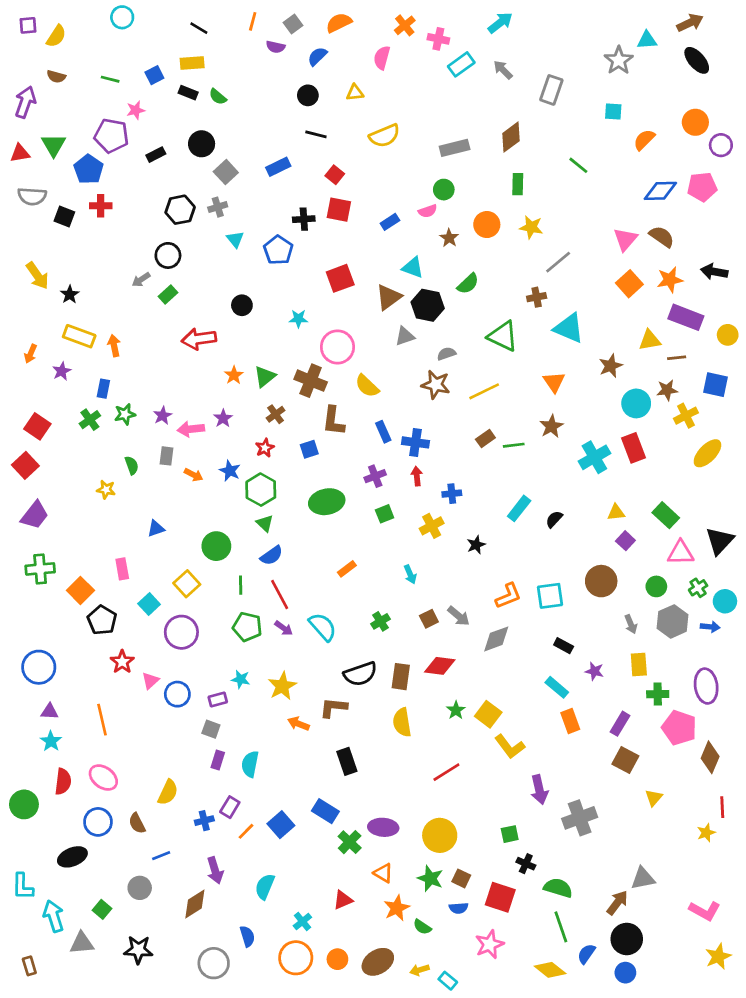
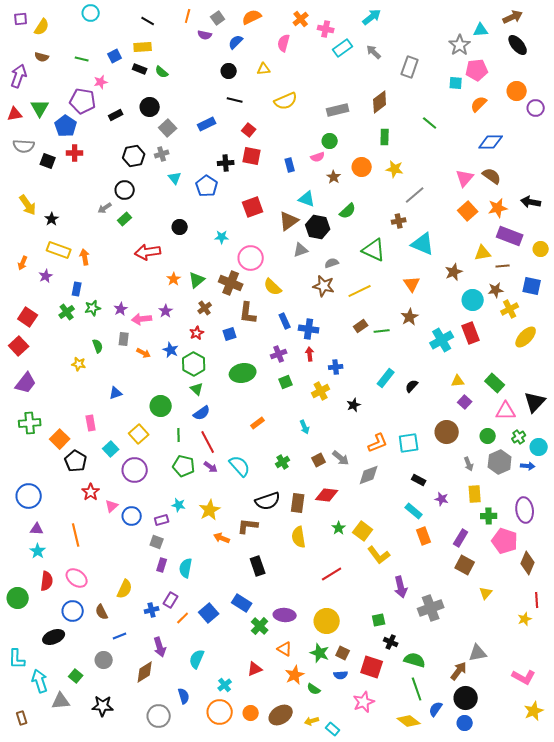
pink pentagon: (702, 187) -> (477, 70), moved
blue rectangle: (390, 222) -> (290, 165), turned -72

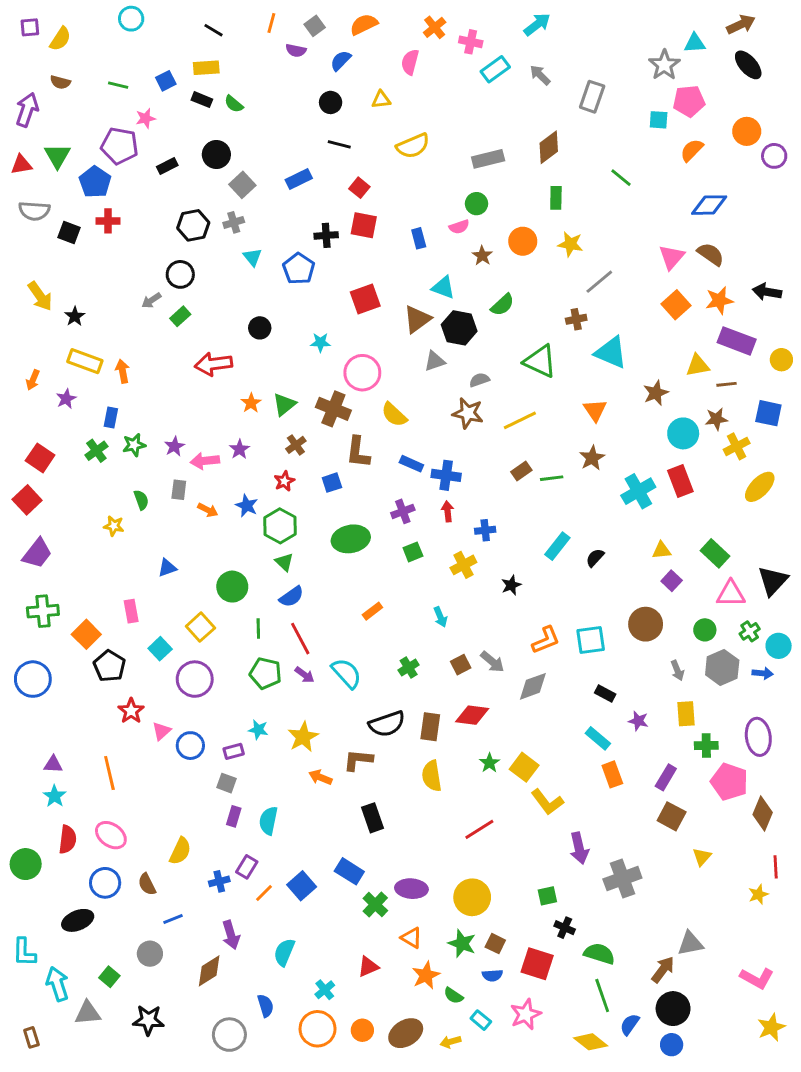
blue rectangle: (285, 321) -> (411, 464), turned -42
blue circle: (29, 496) -> (33, 679), moved
cyan rectangle: (333, 729) -> (481, 1020), moved

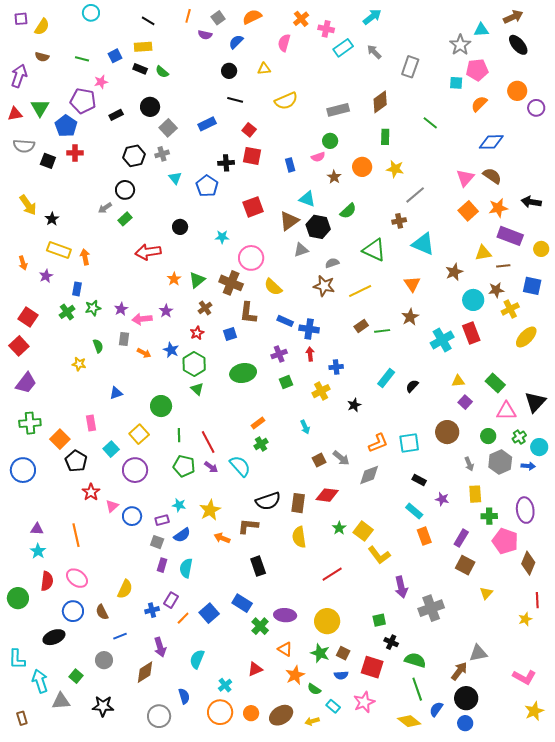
orange arrow: (33, 380) -> (23, 263), turned -40
blue semicircle: (292, 597) -> (182, 535), moved
green cross: (409, 668) -> (261, 444), moved

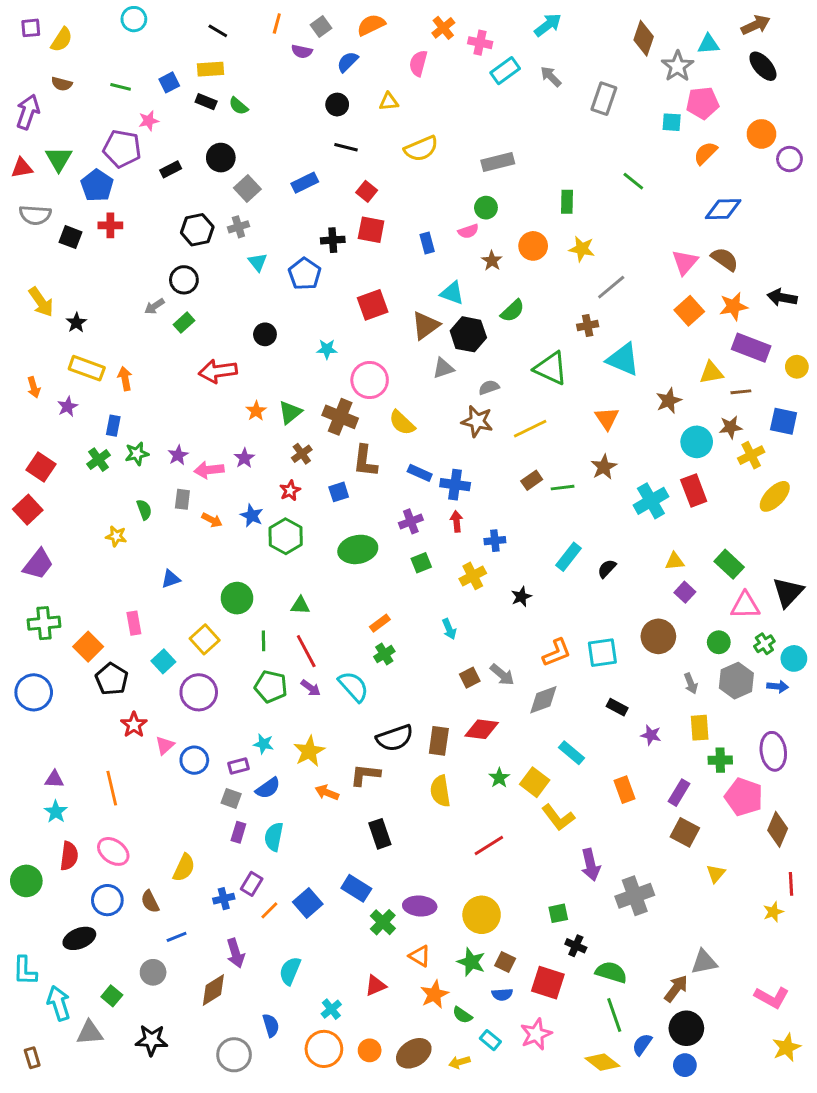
brown diamond: (380, 102) -> (644, 38), moved, turned -35
green triangle: (197, 389) -> (300, 605), moved, turned -40
cyan rectangle: (414, 511) -> (571, 753), moved

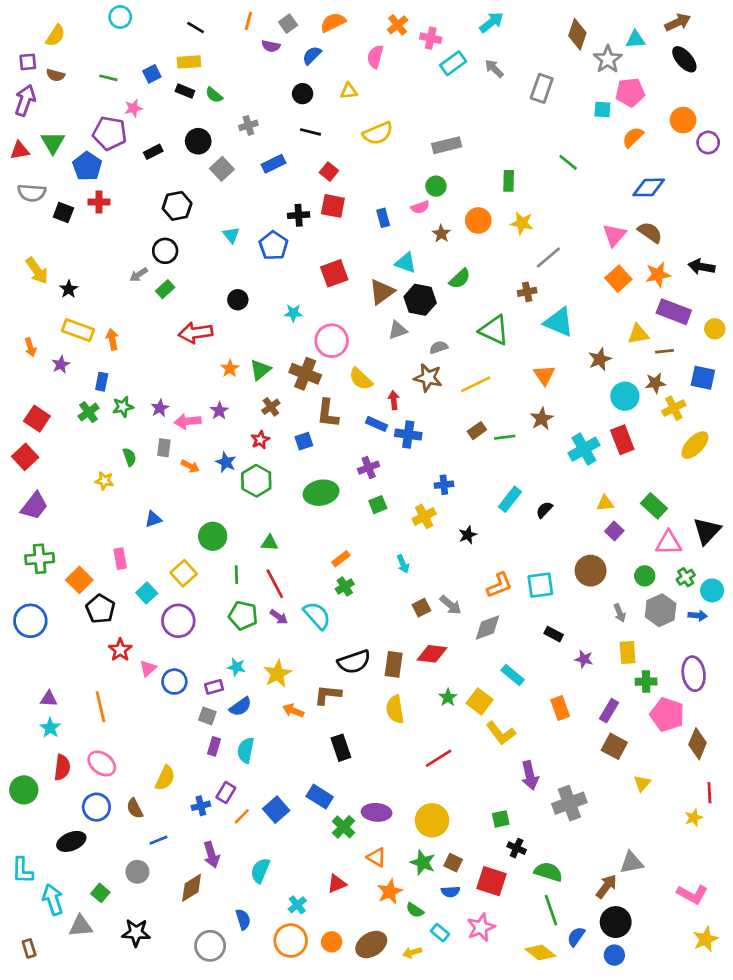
purple square: (31, 28) -> (28, 62), moved
gray cross: (238, 227) -> (248, 125), moved
red arrow: (457, 521) -> (394, 400), moved

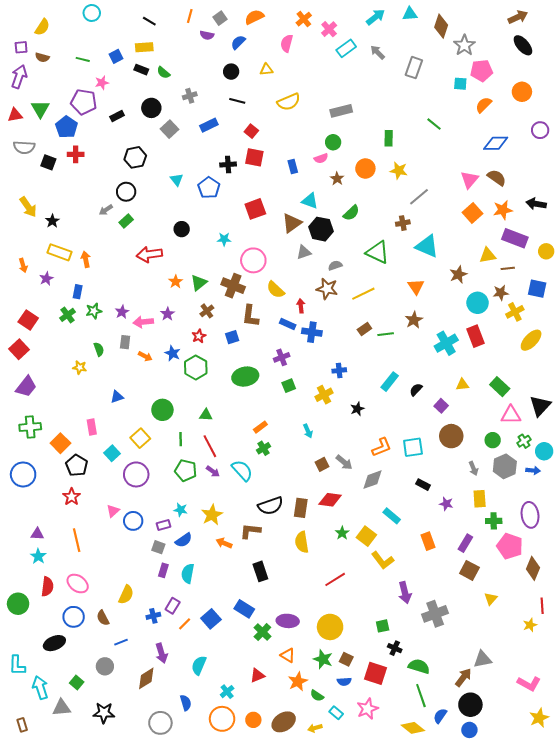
pink cross: (431, 38) -> (329, 29), turned 35
cyan triangle: (635, 39) -> (410, 14), moved
purple circle: (708, 143) -> (540, 130), moved
purple square: (614, 531) -> (441, 406), moved
red star: (120, 650) -> (72, 497), moved

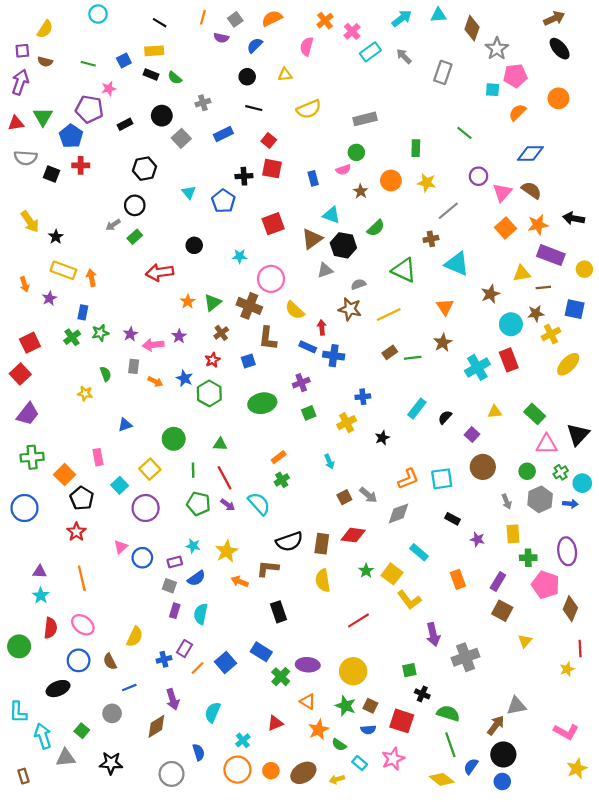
purple circle: (540, 130) -> (478, 176), moved
red square: (28, 320) -> (30, 343), turned 30

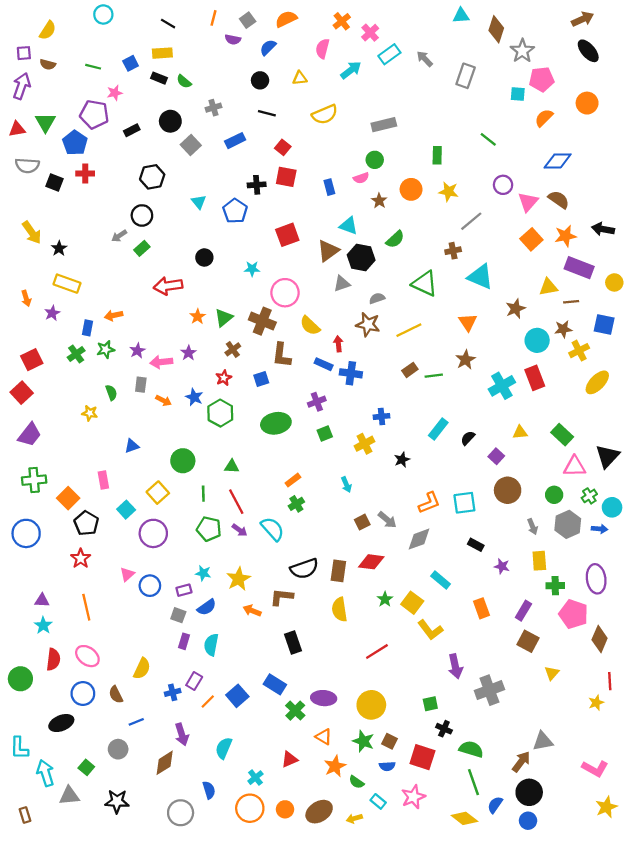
cyan arrow: (402, 18) -> (351, 70), moved
orange arrow: (92, 278) -> (114, 315), moved, turned -91

